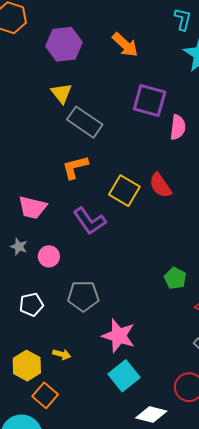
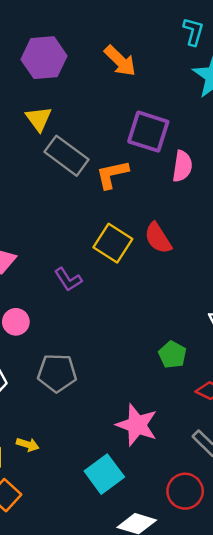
orange L-shape: (75, 167) -> (112, 174), moved
purple L-shape: (90, 221) -> (68, 279), size x0.7
pink star: (119, 336) -> (137, 425), moved

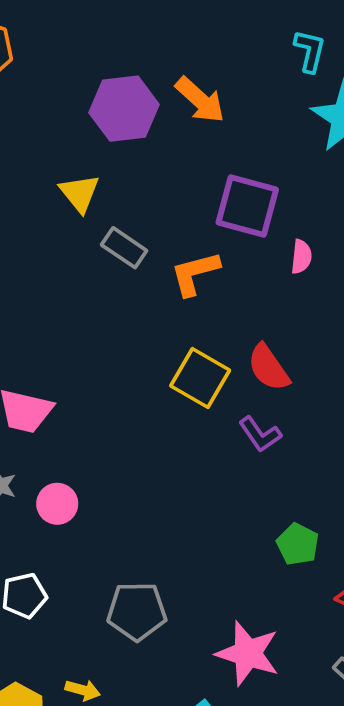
purple hexagon: (44, 58) -> (124, 109), moved
gray rectangle: (66, 156) -> (124, 248), size x0.7
pink semicircle: (182, 166) -> (301, 257), size x0.7
purple L-shape: (68, 279) -> (260, 434), moved
gray pentagon: (57, 373) -> (137, 611), moved

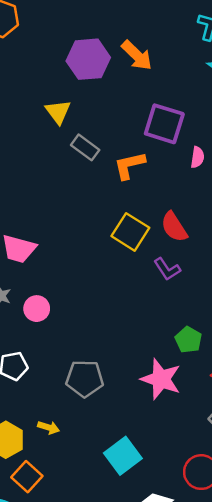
pink star: (248, 653) -> (161, 379), moved

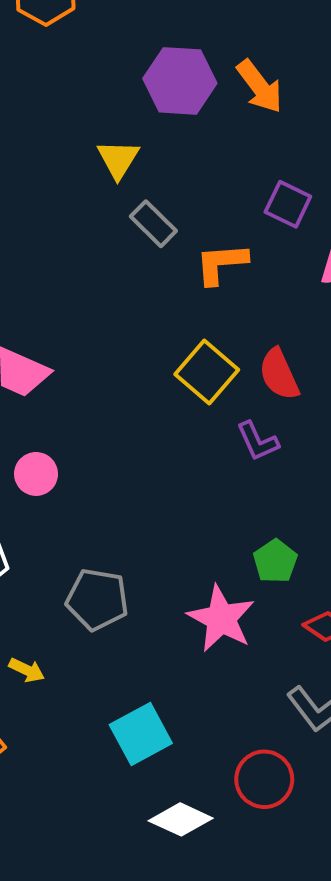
purple square: (164, 124) -> (288, 204), size x0.7

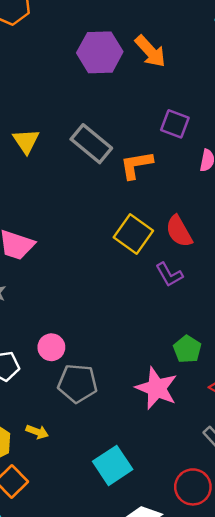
yellow triangle: (118, 159) -> (26, 141), moved
gray rectangle: (153, 224) -> (91, 144), size x1.4
pink circle: (36, 474) -> (51, 347), moved

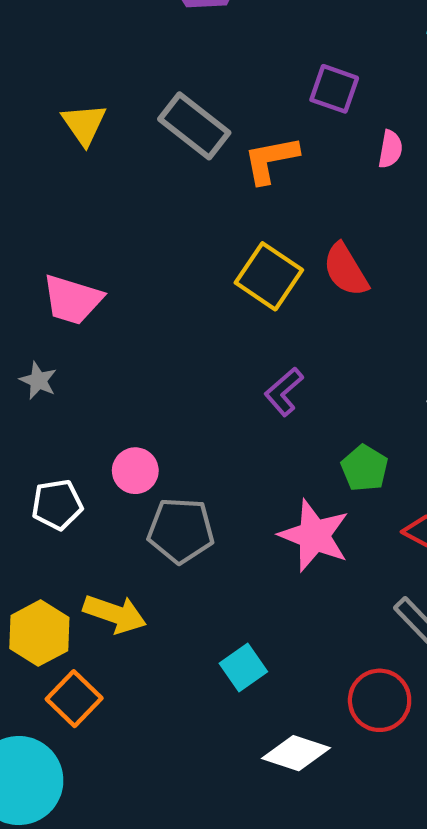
purple L-shape: (169, 275) -> (284, 392), moved, turned 80
yellow arrow: (37, 432) -> (115, 614), size x1.6
cyan square: (113, 465) -> (243, 667), size x0.7

